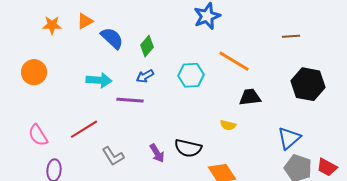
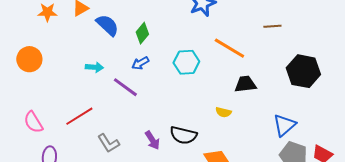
brown line: (291, 36) -> (272, 26), moved
cyan arrow: (99, 80) -> (94, 67), size x0.7
purple line: (130, 100) -> (125, 87), turned 32

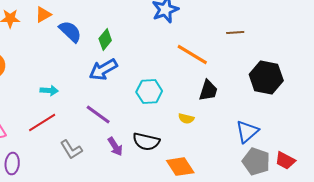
cyan hexagon: (186, 62) -> (149, 92), moved
blue arrow: (140, 63) -> (103, 70), size x1.6
cyan arrow: (94, 67) -> (49, 91), moved
black trapezoid: (245, 84) -> (208, 91), turned 115
purple line: (125, 87) -> (98, 115), moved

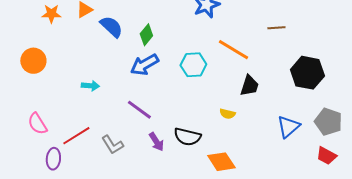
cyan hexagon: (149, 92) -> (193, 65), moved
red line: (42, 123) -> (76, 136), moved
gray pentagon: (256, 162) -> (328, 122), moved

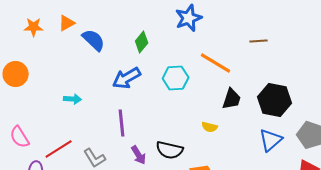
green diamond: (146, 35) -> (142, 42), moved
black hexagon: (307, 73) -> (275, 100), moved
purple line: (139, 110) -> (122, 123), turned 48

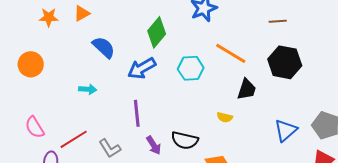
blue semicircle: (94, 40) -> (104, 47), moved
brown line: (259, 41) -> (278, 21), moved
green diamond: (142, 42) -> (157, 32), size x1.4
black hexagon: (275, 100) -> (285, 62), moved

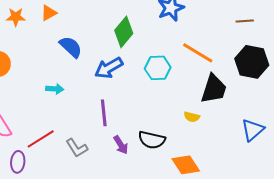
black trapezoid: (247, 89) -> (214, 89), size x1.4

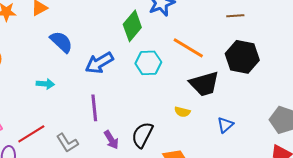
green diamond: (124, 32) -> (132, 26), moved
black trapezoid: (214, 89) -> (204, 84), turned 56
blue triangle: (253, 130) -> (225, 125), moved, size x0.7
black semicircle: (152, 140) -> (142, 135), turned 104

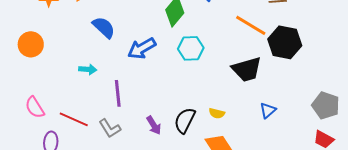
orange line: (188, 48) -> (251, 25), moved
purple line: (94, 108) -> (118, 93), moved
yellow semicircle: (182, 112) -> (217, 113), moved
red line: (31, 134) -> (74, 119), turned 56

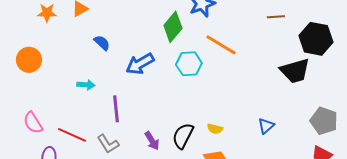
orange line: (251, 25) -> (221, 45), moved
blue semicircle: (104, 27) -> (102, 43), size x0.7
black hexagon: (285, 42) -> (316, 39), moved
black trapezoid: (247, 69) -> (295, 71), moved

